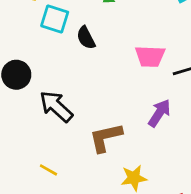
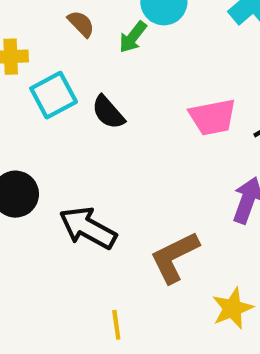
cyan square: (55, 19) -> (54, 95), turned -32
yellow line: (49, 170) -> (116, 325), moved, turned 66

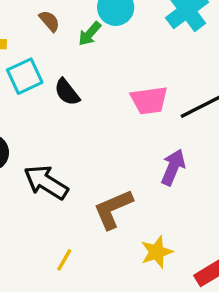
yellow line: (116, 325) -> (64, 260), turned 35

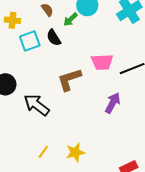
black semicircle: (67, 92) -> (54, 38), moved
brown L-shape: (113, 209) -> (69, 79), moved
yellow star: (157, 252) -> (75, 152), moved

